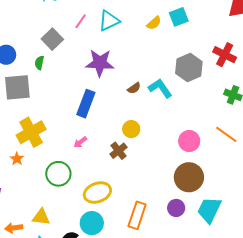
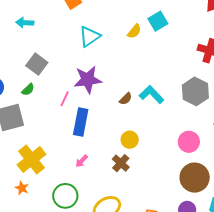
pink line: (81, 21) -> (65, 99), moved
green semicircle: (39, 63) -> (28, 90), turned -136
gray hexagon: (189, 67) -> (195, 91), moved

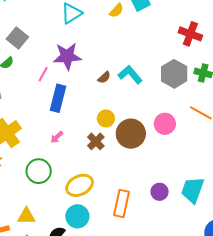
brown circle: (195, 178) -> (131, 134), moved

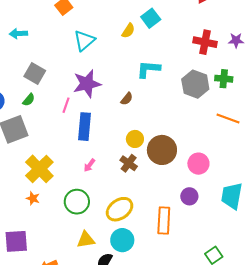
cyan L-shape: (130, 75) -> (148, 69), moved, turned -35
pink circle: (165, 124) -> (198, 164), moved
purple circle: (160, 192) -> (189, 196), moved
yellow triangle: (26, 216) -> (86, 240), moved

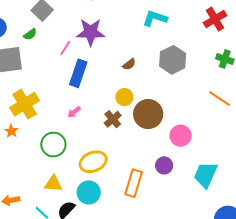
red cross: (205, 42) -> (215, 19), turned 35
cyan L-shape: (148, 69) -> (155, 18), moved
gray hexagon: (195, 84) -> (173, 60), moved
brown semicircle: (127, 99) -> (129, 64), moved

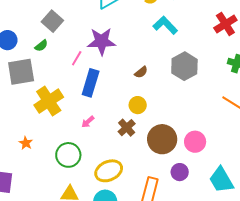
cyan L-shape: (155, 18) -> (165, 25), turned 30
yellow cross: (25, 104) -> (49, 101), moved
brown circle: (148, 114) -> (162, 139), moved
cyan trapezoid: (205, 175) -> (221, 180), turned -52

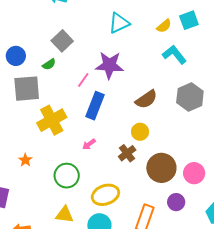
brown semicircle: (141, 72) -> (146, 99), size x1.6

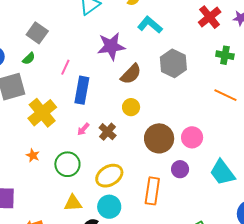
purple star: (109, 65) -> (111, 46), moved
brown cross: (127, 153) -> (108, 132), moved
orange star: (25, 160) -> (33, 155), moved

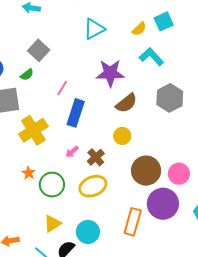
orange star: (33, 155) -> (29, 173), moved
purple circle: (180, 169) -> (163, 204), size x1.8
yellow ellipse: (109, 176) -> (93, 186), moved
yellow triangle: (73, 203) -> (52, 224), turned -36

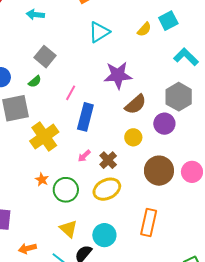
cyan L-shape: (151, 57) -> (186, 57), moved
purple circle: (163, 204) -> (164, 124), moved, size x0.7
yellow triangle: (52, 224) -> (68, 229), turned -42

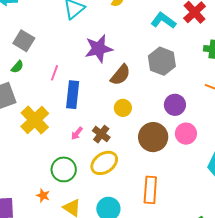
purple circle: (164, 124) -> (175, 105), moved
orange star: (42, 180) -> (43, 196), moved

